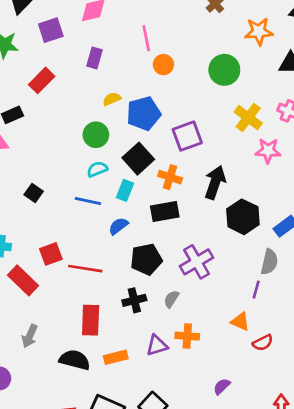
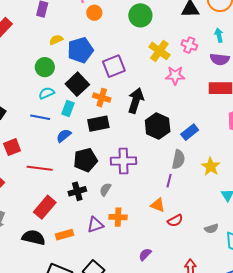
red square: (51, 254) -> (12, 147), moved
purple cross: (197, 262) -> (123, 161), turned 30
red rectangle: (91, 320) -> (45, 207), turned 40

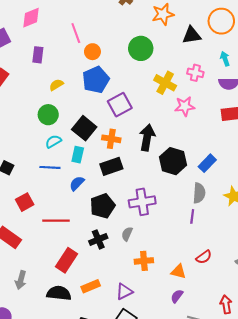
blue pentagon: (80, 50) -> (96, 80), moved
orange triangle: (158, 205) -> (178, 272), moved
purple triangle: (95, 225) -> (124, 292), moved

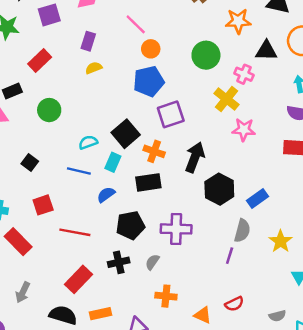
pink line: (76, 33) -> (136, 24), turned -36
pink cross: (195, 73) -> (244, 74), moved
yellow semicircle: (56, 85) -> (94, 68), moved
green circle: (48, 115) -> (49, 110), moved

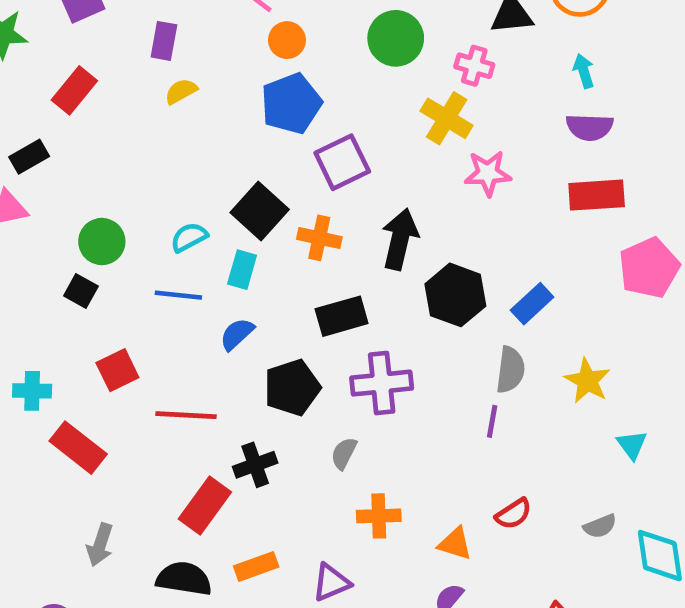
green circle: (49, 110) -> (102, 242), moved
black rectangle: (148, 182) -> (342, 316), moved
black cross: (119, 262) -> (255, 465), moved

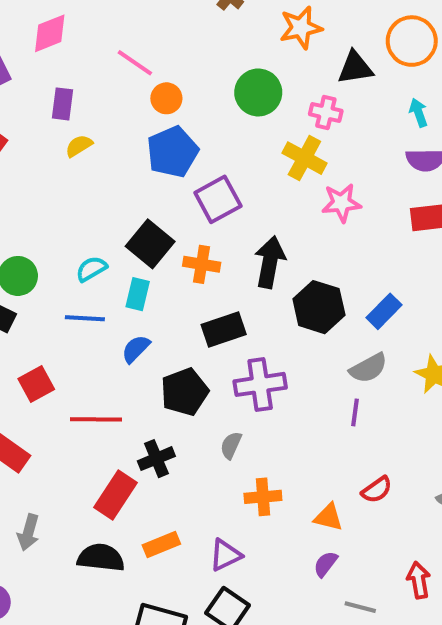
gray semicircle: (510, 370) -> (368, 368), turned 57

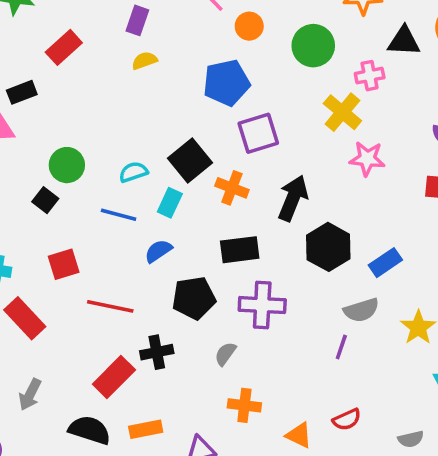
orange circle: (166, 98) -> (249, 26), moved
pink cross: (326, 113) -> (370, 76), turned -36

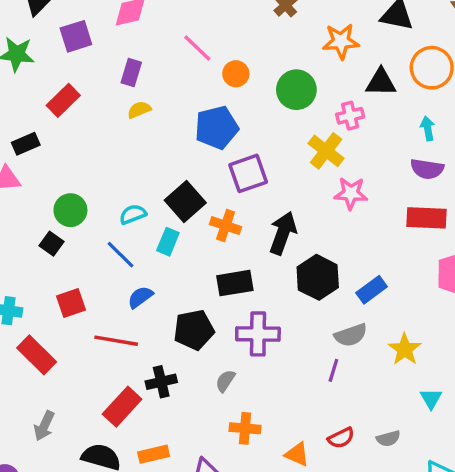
blue line: (119, 215) -> (121, 255), turned 32
blue semicircle: (158, 251) -> (140, 297), moved
gray semicircle: (411, 439) -> (388, 439), moved

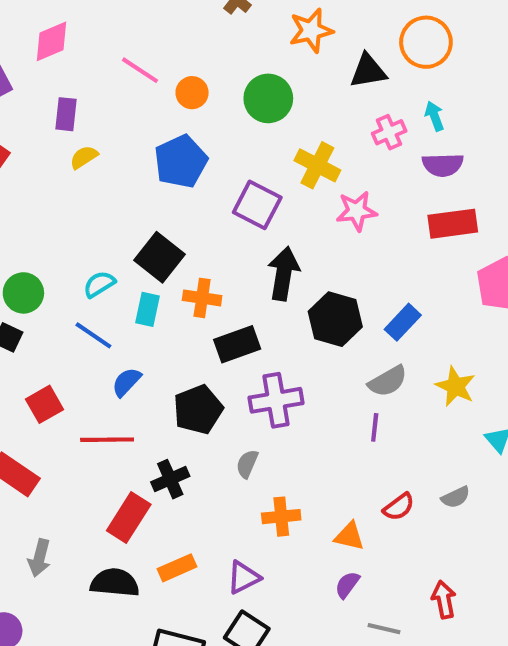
pink cross: (350, 116) -> (389, 132), moved
purple square: (248, 173) -> (257, 205), moved, turned -33
orange cross: (226, 226) -> (202, 298), moved

